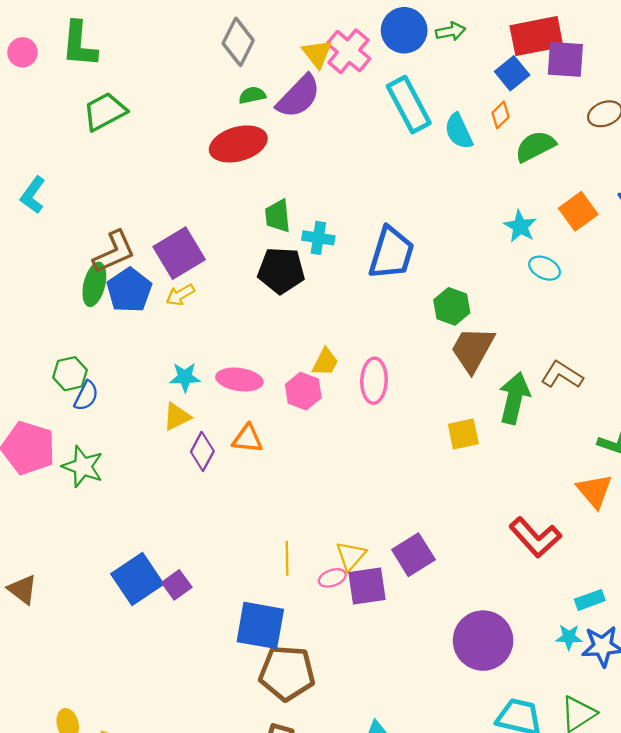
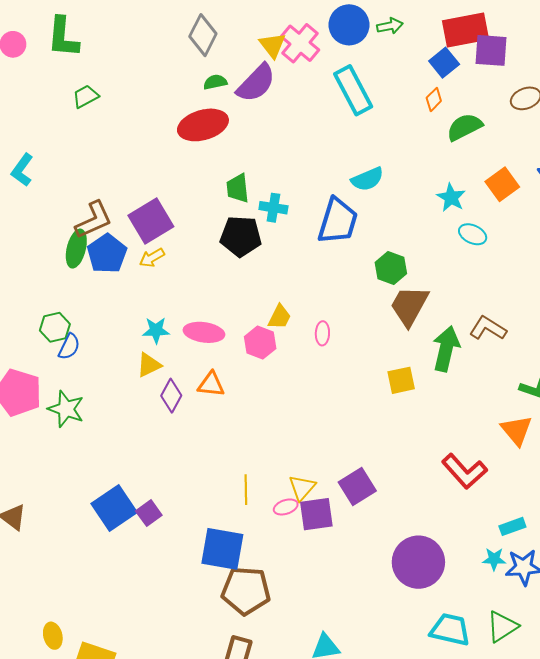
green trapezoid: (105, 111) -> (85, 96), size x0.7
cyan semicircle: (459, 131) -> (367, 179), moved, turned -88
pink ellipse: (374, 381) -> (322, 333), size x0.6

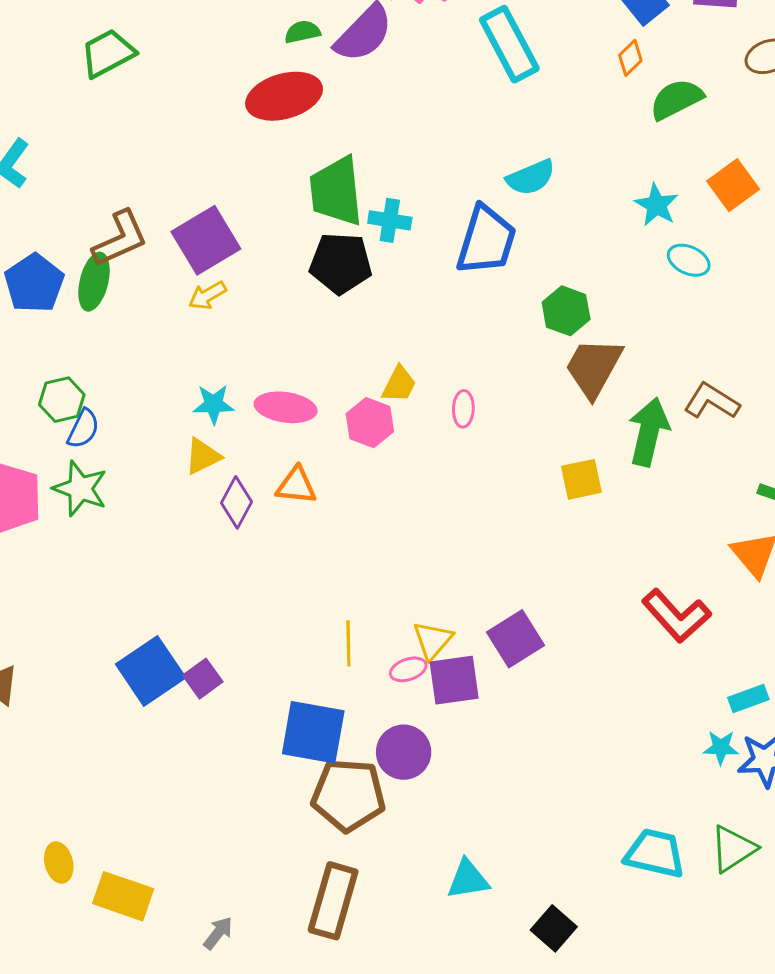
green trapezoid: (85, 96) -> (108, 53), size x1.4
green trapezoid: (238, 188) -> (336, 191), size x1.6
blue pentagon: (107, 254) -> (34, 283), moved
green star: (66, 409) -> (80, 489), moved
purple circle: (418, 562) -> (404, 752), moved, size x0.7

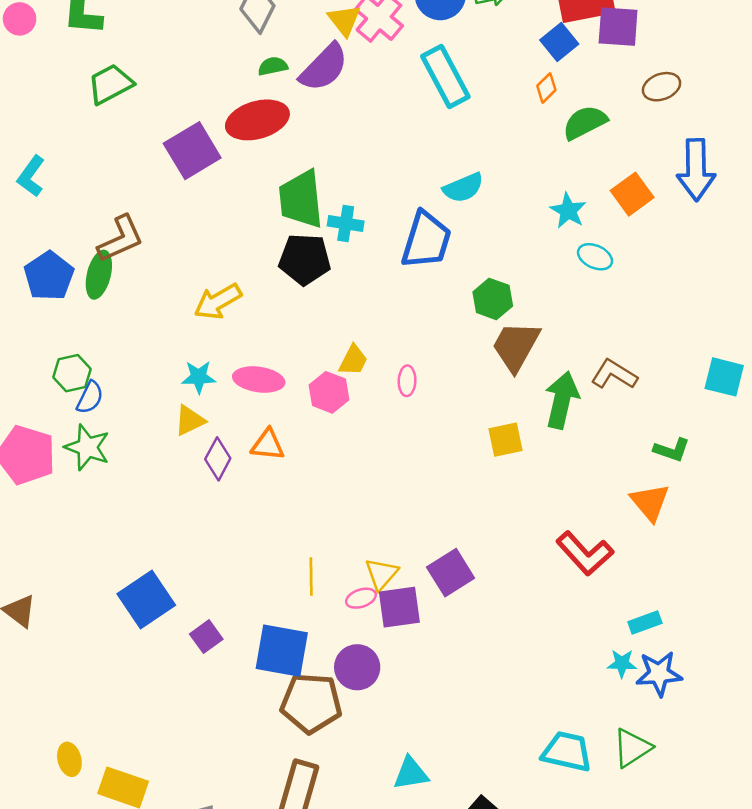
purple square: (206, 240) -> (192, 151), moved
yellow arrow: (207, 295) -> (218, 302), moved, size x1.5
purple square: (203, 679) -> (206, 637), moved

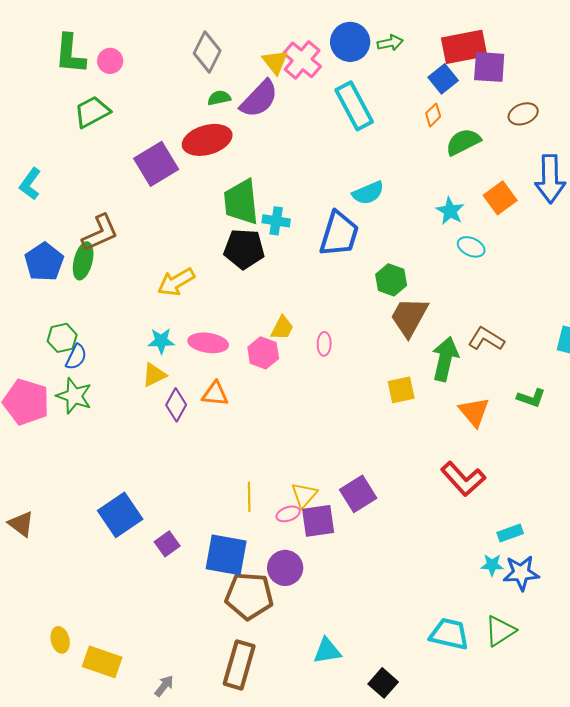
pink circle: (20, 19) -> (110, 61), moved
orange triangle: (650, 502) -> (474, 412), moved

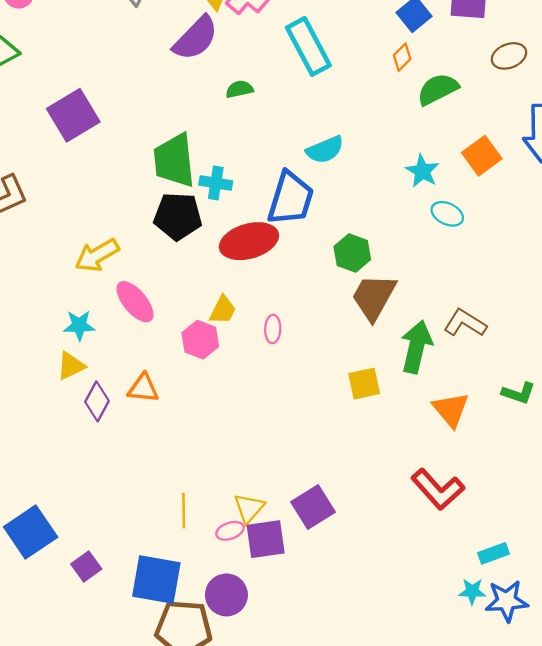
green semicircle: (219, 98) -> (239, 89), moved
red ellipse: (207, 140) -> (249, 241), moved
pink ellipse: (208, 343) -> (135, 302), moved, turned 42

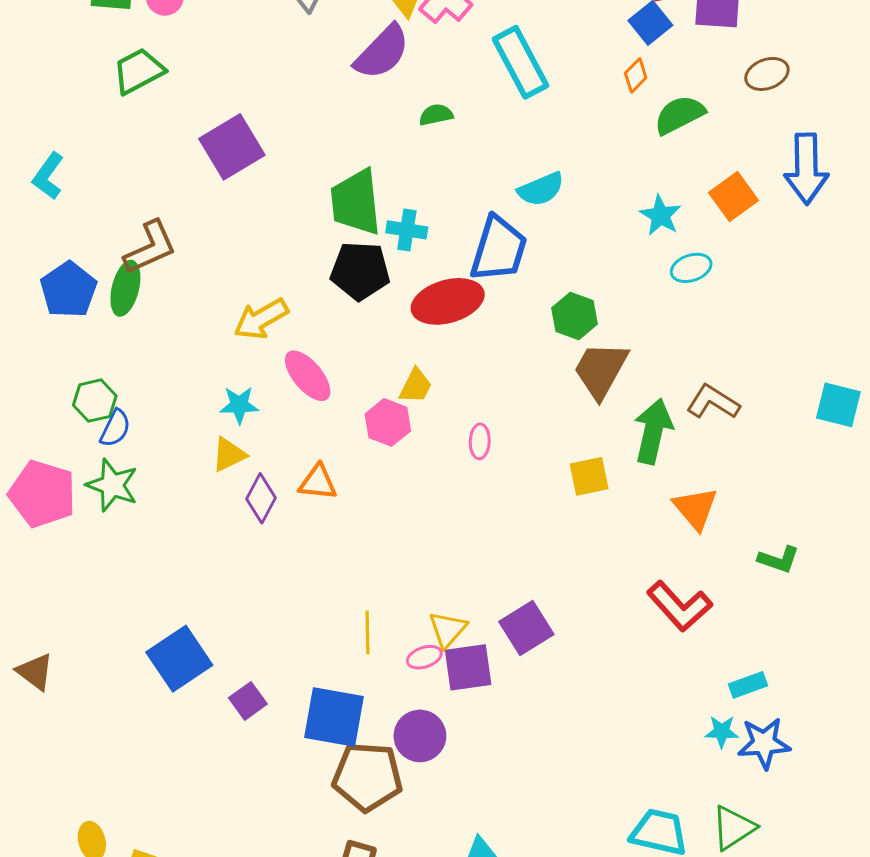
cyan ellipse: (447, 214) -> (691, 268), turned -44
pink ellipse: (273, 329) -> (480, 441), moved
green L-shape: (518, 393) -> (779, 559), moved

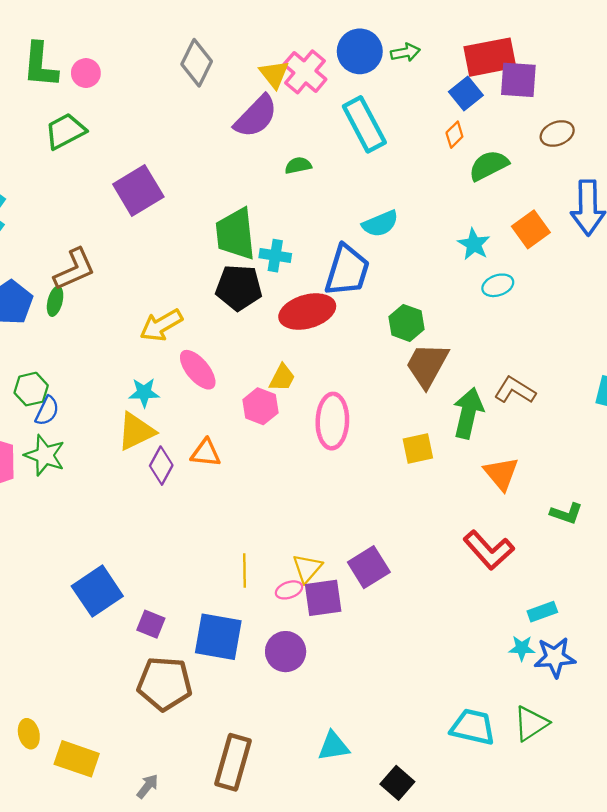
green ellipse: (125, 288) -> (55, 301), size x0.7
pink ellipse: (480, 441) -> (332, 421), size x2.0
yellow triangle: (229, 455) -> (136, 431), size x1.4
purple square: (248, 701) -> (151, 624), turned -32
brown pentagon: (367, 777) -> (165, 684), moved

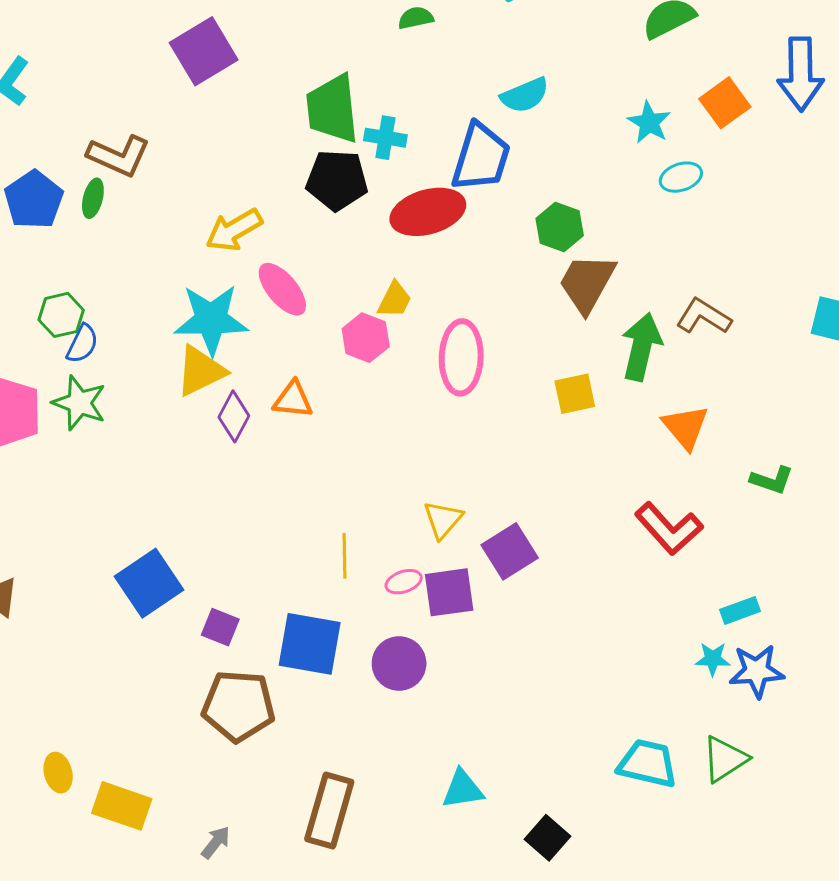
brown L-shape: (74, 269) -> (119, 156), turned 48
cyan star: (144, 393) -> (211, 319), size x1.8
yellow triangle: (307, 568) -> (443, 520), moved

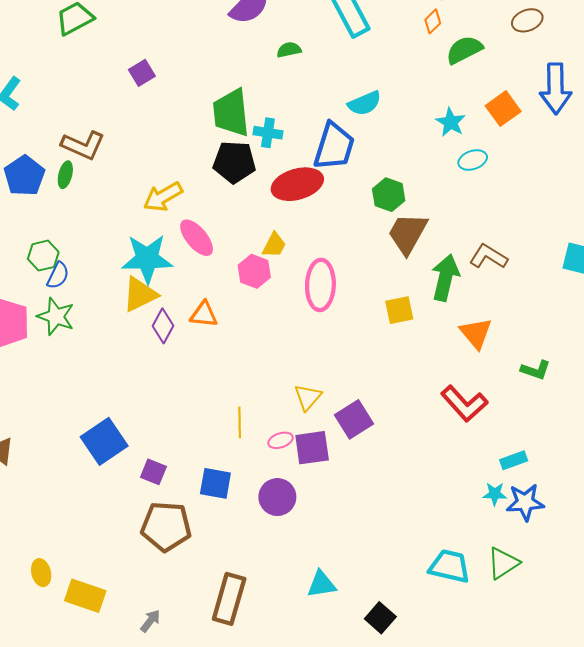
purple square: (204, 51) -> (142, 73), size x0.6
blue square: (310, 644) -> (215, 483), size x0.7

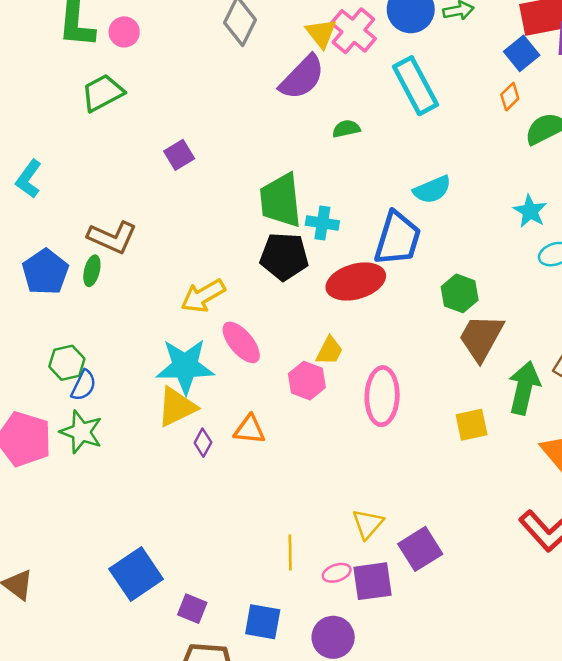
purple diamond: (163, 326) -> (203, 443), size x0.7

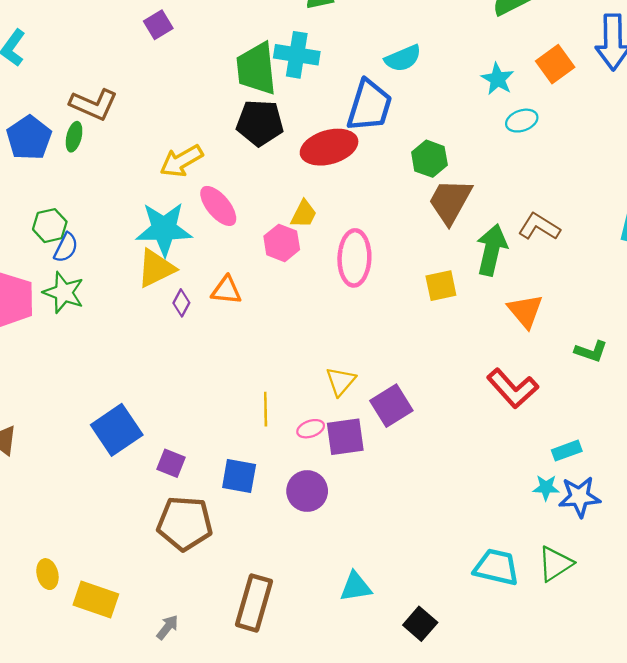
cyan cross: (322, 223) -> (297, 55), moved, size x1.4

